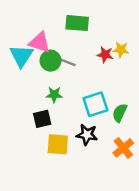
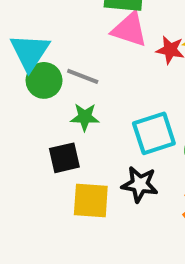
pink triangle: (40, 42) -> (130, 30), moved
green circle: (51, 61) -> (44, 80), moved
gray line: (66, 62) -> (83, 76), moved

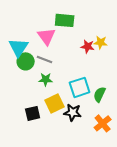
pink triangle: (130, 30) -> (47, 36), moved, turned 36
black square: (64, 158) -> (33, 113), moved
yellow square: (91, 201) -> (55, 103), moved, turned -30

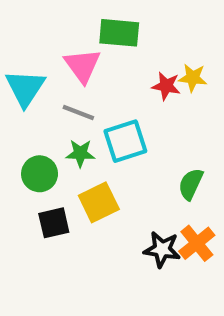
green circle: (26, 61) -> (40, 174), moved
cyan square: (80, 87) -> (125, 141), moved
black star: (73, 112) -> (162, 249), moved

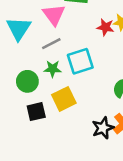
gray line: (78, 113) -> (51, 44), turned -48
black star: (162, 249) -> (103, 128), turned -30

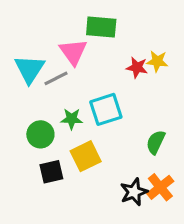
gray line: (51, 44) -> (56, 78), moved

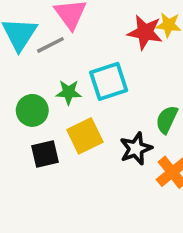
red star: (137, 67) -> (145, 32), size x1.4
black star: (134, 192) -> (136, 149), moved

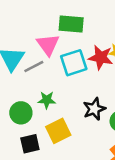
cyan square: (109, 81) -> (74, 63), moved
black star: (136, 149) -> (94, 109), moved

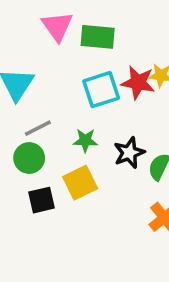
pink triangle: (48, 45) -> (57, 26), moved
gray line: (34, 66) -> (38, 128), moved
green star: (47, 100) -> (85, 140), moved

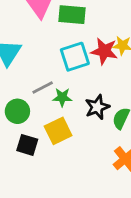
gray line: (38, 128) -> (43, 87), moved
black square: (41, 200) -> (27, 145), turned 30

